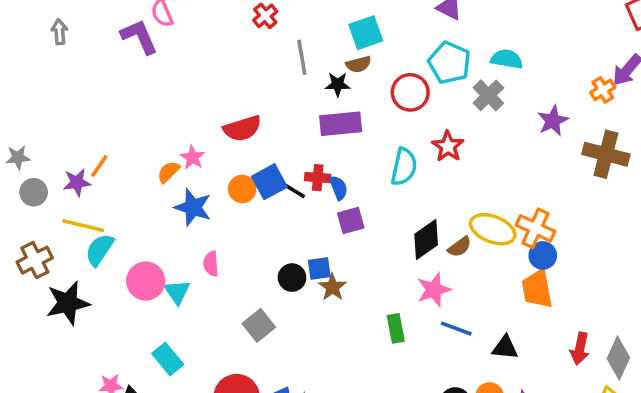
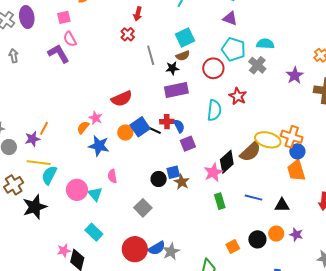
black diamond: (426, 239) -> (227, 162), moved
brown semicircle: (460, 247) -> (250, 152), size x1.6
pink star: (434, 290) -> (213, 172), moved

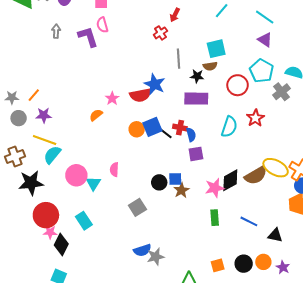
gray arrow: (14, 56) -> (56, 31), moved
pink star: (96, 118) -> (112, 98), moved
orange line: (44, 128) -> (34, 95), moved
blue star: (99, 146) -> (155, 84), moved
red circle: (135, 249) -> (46, 215), moved

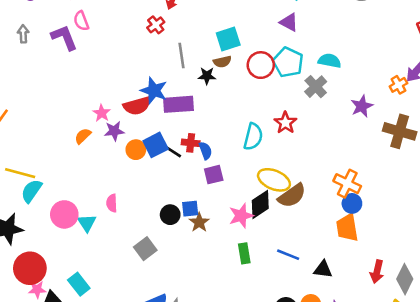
red circle: (238, 85) -> (261, 65), moved
purple rectangle: (196, 99) -> (179, 104), moved
purple star: (44, 115) -> (114, 131), moved
yellow ellipse: (276, 168) -> (274, 180), moved
cyan rectangle: (84, 221) -> (79, 284), moved

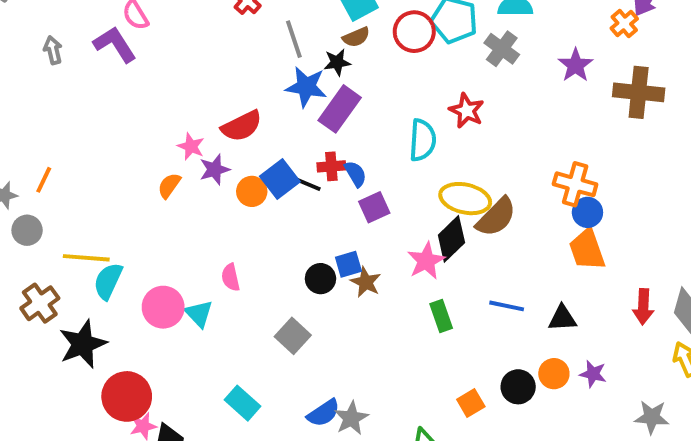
blue star: (154, 91) -> (306, 87), moved
purple rectangle: (179, 104) -> (340, 109), moved, turned -40
cyan rectangle: (79, 284) -> (242, 403), moved

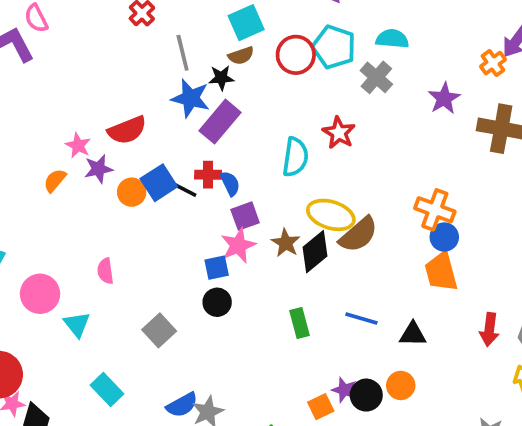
pink star: (426, 261) -> (238, 245), moved
black circle: (320, 279) -> (217, 302), moved
brown star: (366, 282) -> (286, 243), moved
cyan triangle: (199, 314) -> (77, 324), moved
purple star: (593, 374) -> (344, 390), moved

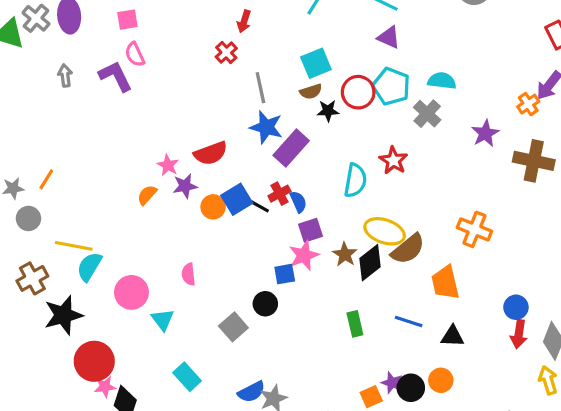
black star: (221, 78) -> (328, 111), moved
red cross: (208, 175) -> (279, 194), turned -30
blue circle: (444, 237) -> (516, 307), moved
orange trapezoid: (441, 272) -> (445, 283), moved
black circle: (217, 302) -> (265, 304), moved

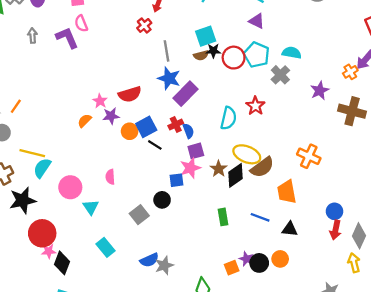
black star: (328, 111) -> (213, 51), moved
black line: (259, 206) -> (155, 145), moved

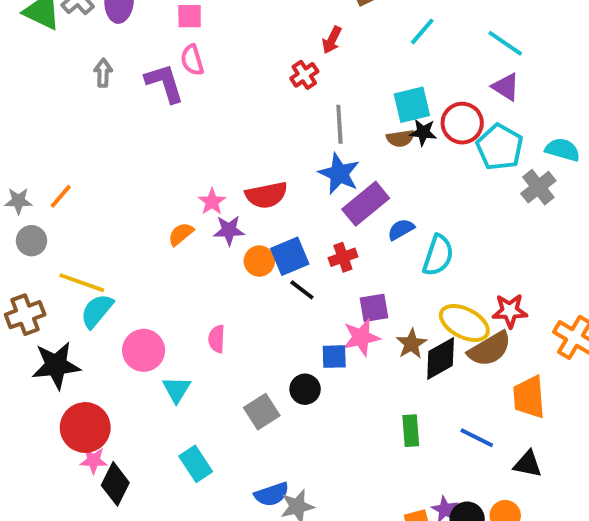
red circle: (234, 58) -> (462, 123), moved
red star: (255, 106) -> (510, 311), moved, turned 30
blue semicircle: (188, 131) -> (401, 229), moved, turned -104

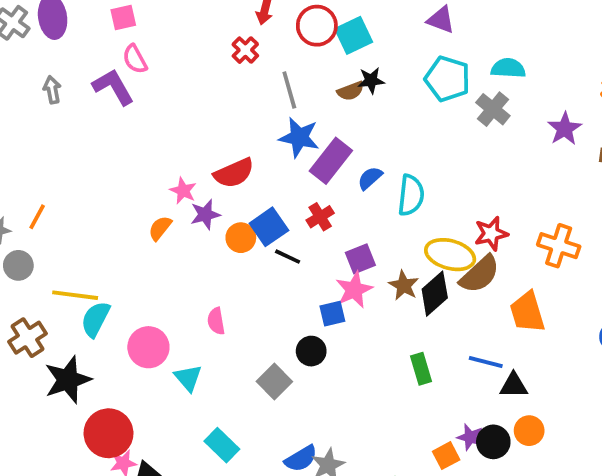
cyan square: (412, 105) -> (354, 35), moved
red circle: (462, 123) -> (317, 26), moved
black triangle: (528, 464) -> (514, 385), moved

